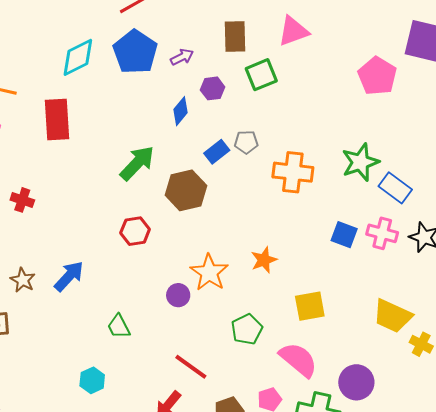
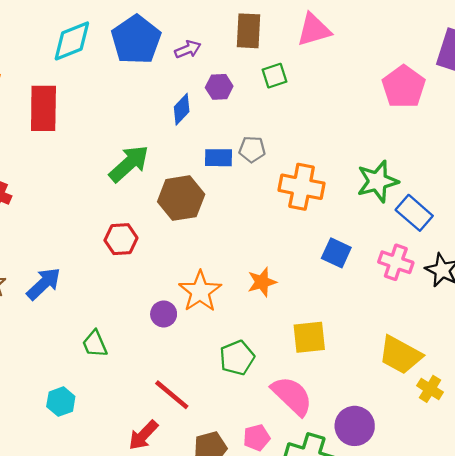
green square: (261, 75) -> (275, 76), size x0.7
blue rectangle: (217, 152) -> (219, 158), turned 35
blue square: (344, 235) -> (336, 253), moved

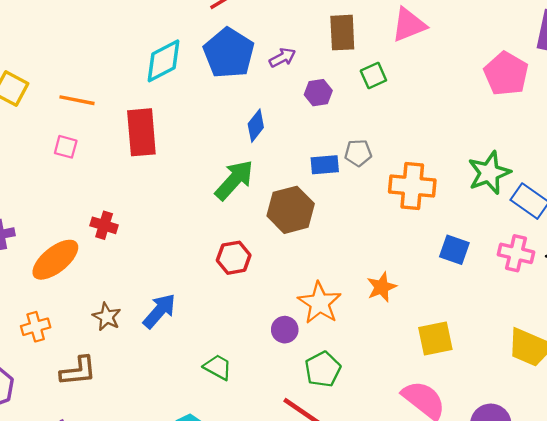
blue diamond: (182, 109) -> (256, 126), moved
green trapezoid: (95, 344) -> (218, 367), turned 148
green pentagon: (237, 358) -> (323, 369), moved

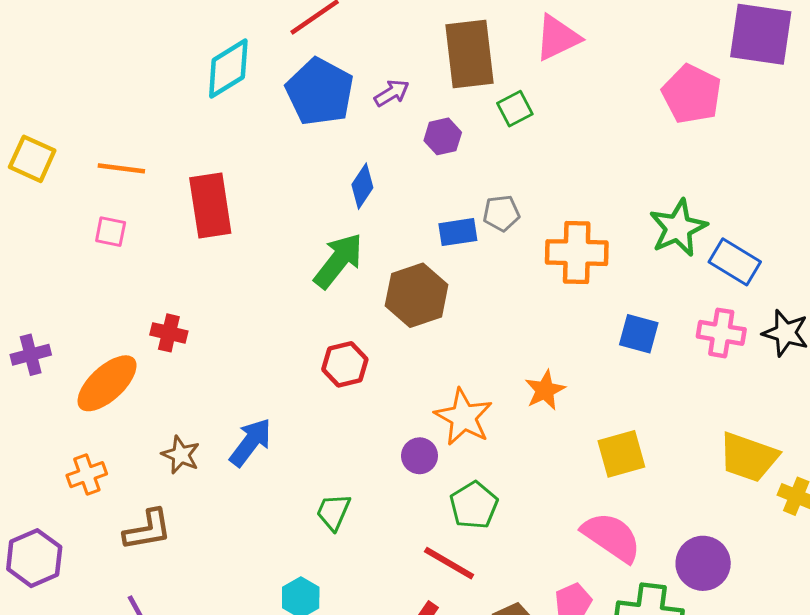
brown rectangle: (342, 33) -> (469, 54), size x1.4
cyan diamond: (164, 61) -> (228, 69), moved
green trapezoid: (218, 367) -> (333, 512), turned -92

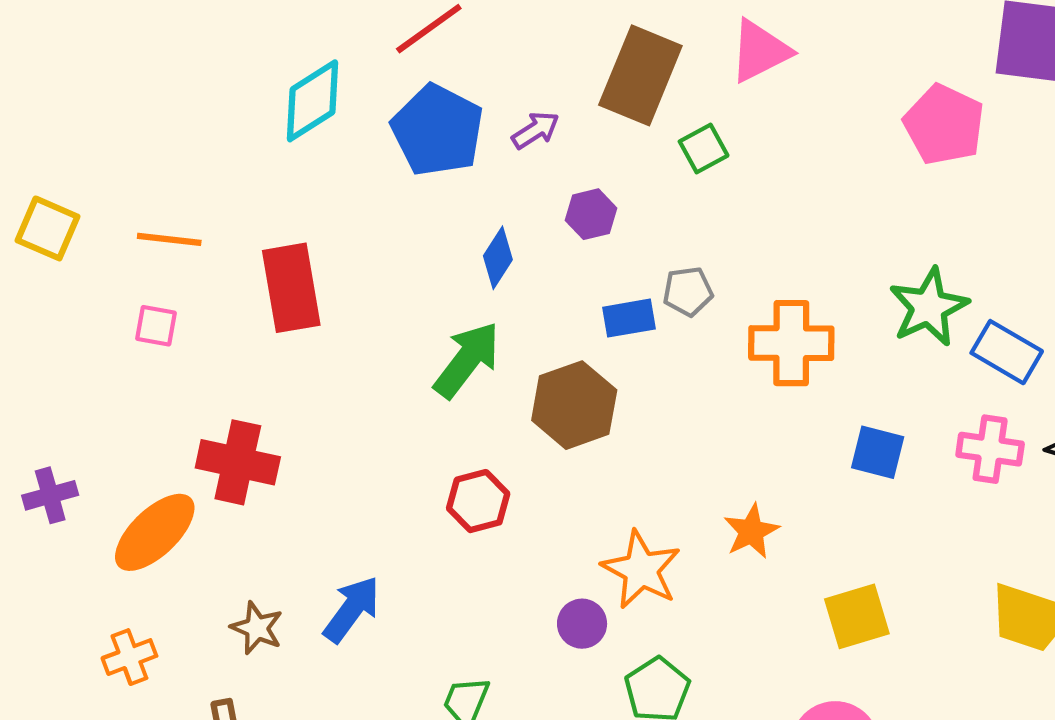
brown rectangle: (469, 54) -> (640, 75), turned 30
purple hexagon: (443, 136) -> (591, 214), moved
red cross: (169, 333) -> (238, 462), size x1.6

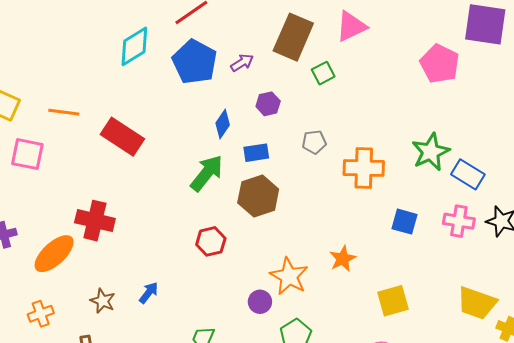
red rectangle: (291, 288) -> (122, 137), turned -48
blue rectangle: (629, 318) -> (256, 153), moved
pink square: (156, 326) -> (27, 154), moved, size x1.6
blue arrow: (352, 609) -> (149, 293), size x0.7

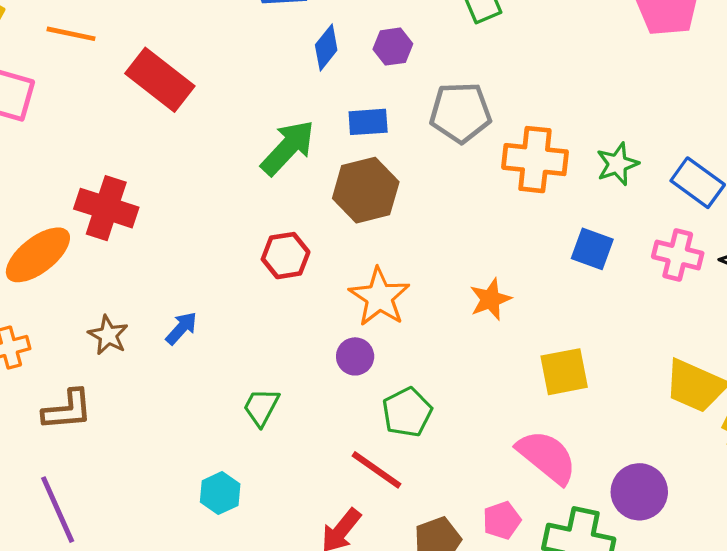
blue diamond: (223, 124) -> (326, 47), moved
gray pentagon: (314, 142) -> (460, 112), size x1.6
green star: (431, 152) -> (617, 164), moved, size x0.7
orange star: (289, 276) -> (379, 297), moved

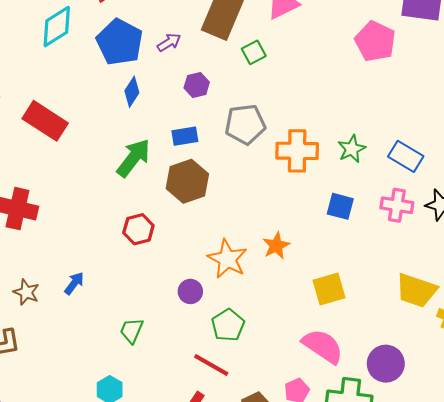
blue diamond: (326, 47) -> (132, 92), moved
orange star: (379, 297) -> (227, 259), moved

